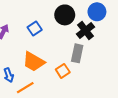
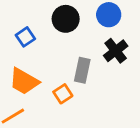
black cross: (86, 30) -> (116, 51), moved

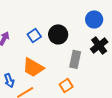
black circle: (66, 19) -> (58, 34), moved
orange square: (63, 94) -> (66, 85), moved

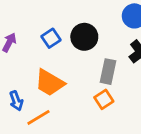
orange square: (66, 85) -> (104, 99), moved

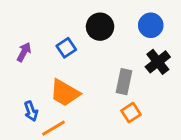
black circle: (84, 37) -> (100, 27), moved
orange square: (104, 99) -> (131, 113), moved

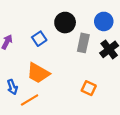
gray rectangle: (124, 82) -> (83, 43), moved
orange square: (131, 113) -> (89, 88), turned -32

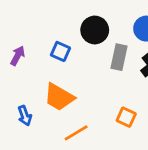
blue square: (39, 39) -> (60, 51), turned -32
orange line: (30, 100) -> (76, 133), moved

